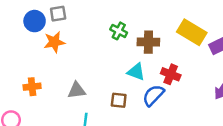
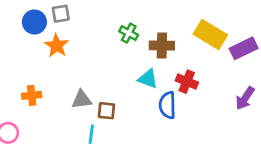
orange star: (54, 42) -> (57, 46), turned -30
blue semicircle: (153, 95) -> (167, 105), turned -45
brown square: (119, 100) -> (106, 111), moved

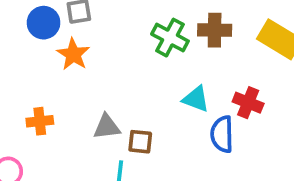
green cross: (129, 33) -> (170, 38), size x1.4
brown cross: (162, 46) -> (215, 30), moved

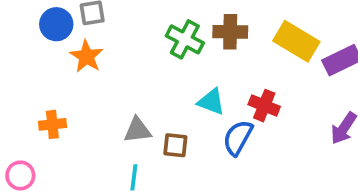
gray triangle: (107, 127) -> (138, 130), moved
blue semicircle: (222, 134) -> (238, 138), turned 30
brown square: (140, 142) -> (175, 145), moved

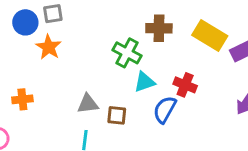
green cross: (185, 39) -> (127, 53), moved
cyan triangle: (211, 102) -> (144, 82), turned -40

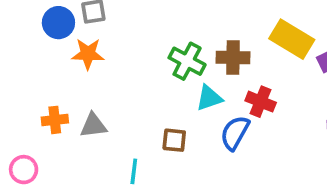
brown cross: (159, 28) -> (233, 58), moved
orange star: (49, 47) -> (88, 54), turned -30
gray triangle: (88, 104) -> (93, 125), moved

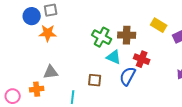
yellow rectangle: (292, 39) -> (159, 25), size x0.7
cyan triangle: (209, 98) -> (114, 57), turned 42
orange cross: (55, 120) -> (37, 89), moved

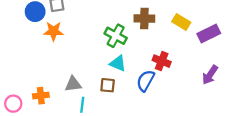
brown cross: (127, 35) -> (144, 19), moved
cyan triangle: (114, 57) -> (118, 63), moved
gray triangle: (51, 72) -> (73, 84), moved

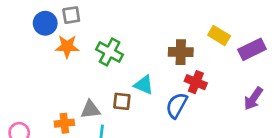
brown cross: (144, 19) -> (181, 52), moved
green cross: (116, 36) -> (110, 52), moved
brown square: (108, 85) -> (122, 101), moved
orange cross: (41, 96) -> (64, 123), moved

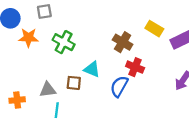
gray square: (71, 15) -> (44, 12), moved
brown cross: (181, 52) -> (123, 42), turned 30
orange cross: (64, 123) -> (17, 100), moved

